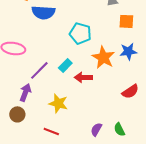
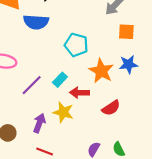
red semicircle: (130, 91) -> (111, 108), moved
purple arrow: (25, 92) -> (39, 123), moved
yellow star: (58, 103) -> (63, 112), moved

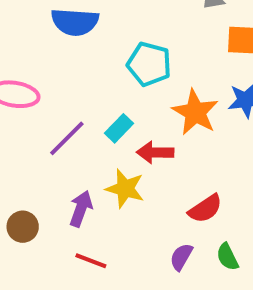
red semicircle: (111, 108) -> (205, 209), moved

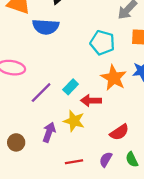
cyan pentagon: (149, 64) -> (102, 43), moved
red line: (91, 261) -> (74, 162), moved, turned -30

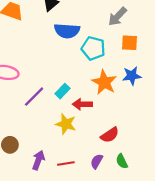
blue semicircle: (46, 27) -> (67, 31), moved
purple arrow: (49, 132) -> (38, 160), moved

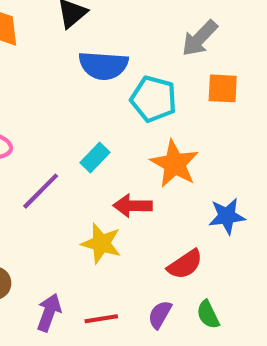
blue star: (132, 76) -> (227, 216), moved
cyan rectangle: (63, 91) -> (95, 158), moved

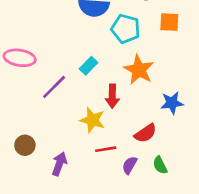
red arrow: (133, 206) -> (112, 96), turned -90
red line: (101, 319) -> (106, 149), moved

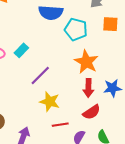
cyan rectangle: (88, 66) -> (21, 50), moved
purple line: (54, 87) -> (40, 75), moved
red arrow: (112, 96) -> (88, 88), moved

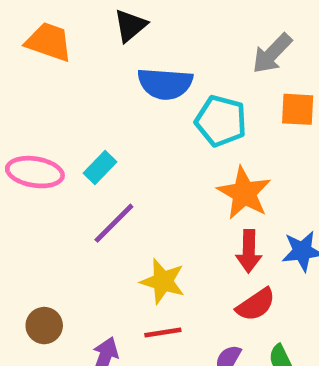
purple line: (40, 75) -> (114, 223), moved
red line: (60, 125) -> (163, 333), moved

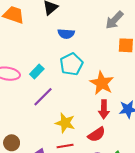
blue semicircle: (165, 84) -> (66, 34), size x0.7
cyan pentagon: (221, 121) -> (71, 64), moved, turned 30
red semicircle: (256, 305) -> (97, 134), moved

